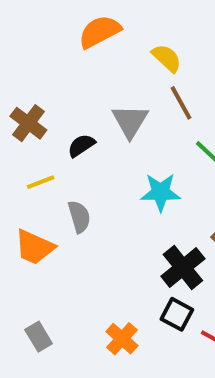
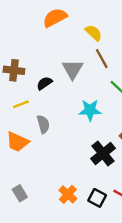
brown cross: (28, 123) -> (14, 70), turned -30
black square: (177, 314) -> (97, 198), moved

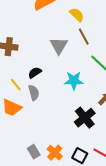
black semicircle: (44, 83) -> (35, 73), moved
yellow line: (21, 104) -> (16, 85), moved, turned 72
gray rectangle: (20, 193) -> (34, 152), moved

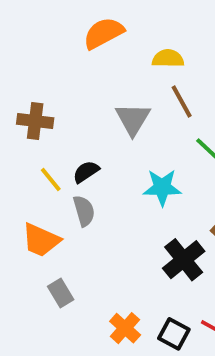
yellow semicircle: (77, 15) -> (168, 58), turned -42
yellow line: (16, 85) -> (51, 180), moved
gray rectangle: (34, 152) -> (61, 293), moved

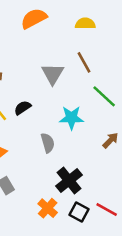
yellow semicircle: (168, 58) -> (85, 24), moved
gray semicircle: (84, 211) -> (48, 143), moved
black cross: (184, 260) -> (69, 181), moved

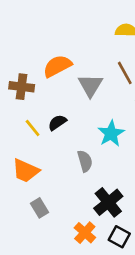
orange semicircle: (34, 19) -> (57, 66), moved
cyan star: (72, 118) -> (111, 134), turned -30

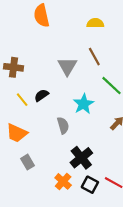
orange semicircle: (57, 66) -> (42, 16), moved, turned -75

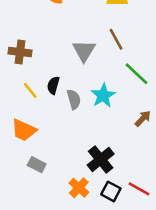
black semicircle: (42, 95) -> (53, 85), turned -40
gray semicircle: (63, 125) -> (74, 99), moved
gray rectangle: (28, 162) -> (37, 165), turned -32

